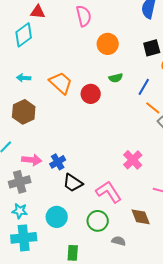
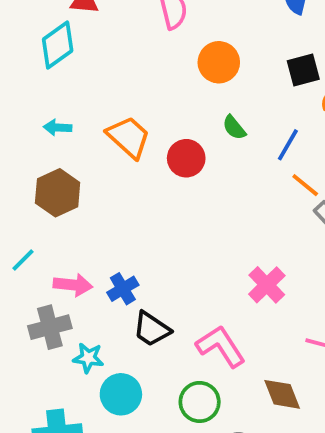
green semicircle: (116, 78) -> (234, 128), turned 64
cyan star: (20, 211) -> (88, 358), moved

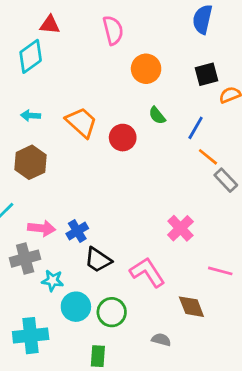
green circle: (200, 402) -> (112, 312), moved

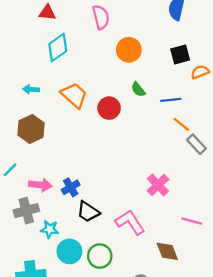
cyan diamond: (31, 56) -> (58, 47), moved
blue line: (196, 128) -> (171, 100), turned 54

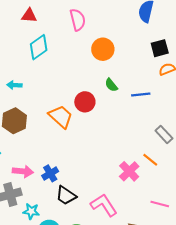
black square: (180, 54) -> (160, 48), moved
orange trapezoid: (74, 95) -> (61, 117), moved
orange line: (181, 124) -> (150, 160), moved

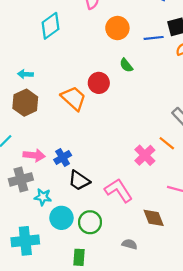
cyan arrow: (14, 85) -> (25, 74), moved
blue line: (141, 94) -> (154, 38), moved

